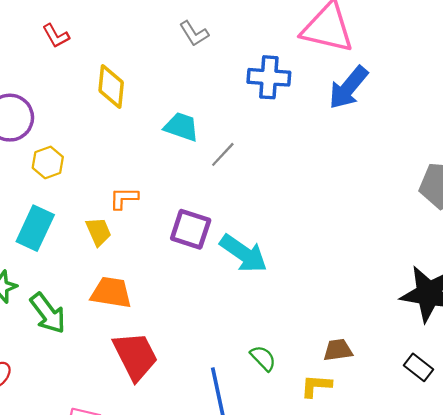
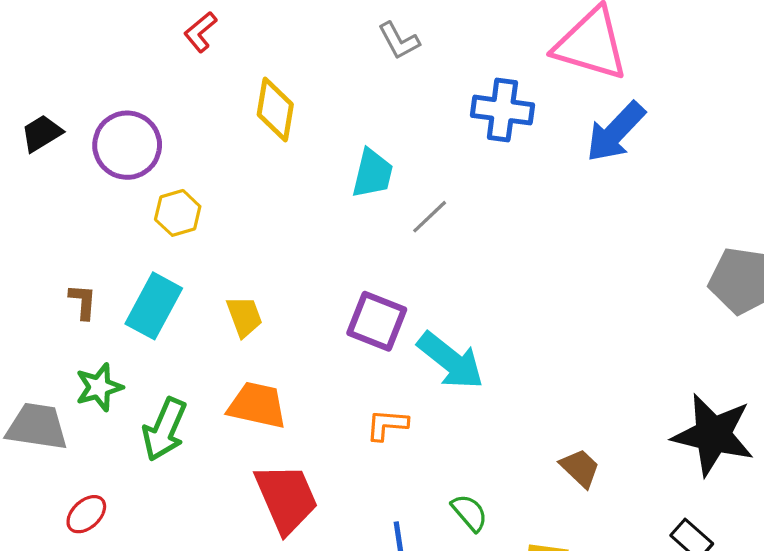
red L-shape: (56, 36) -> (200, 32), turned 76
cyan trapezoid: (181, 127) -> (373, 173), turned 81
orange L-shape: (124, 198) -> (387, 425), moved
green arrow: (48, 313) -> (164, 429), turned 57
brown trapezoid: (338, 350) -> (580, 468), moved, turned 48

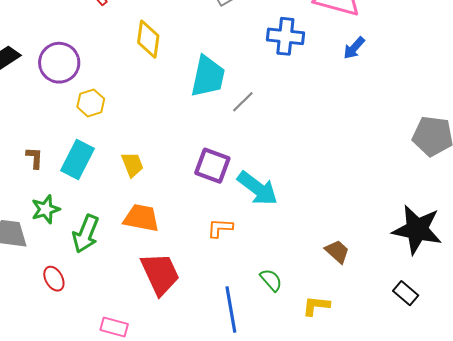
blue arrow: (616, 132) -> (354, 48), size x0.6
cyan trapezoid: (373, 173) -> (208, 76), size x1.4
red ellipse: (86, 514) -> (54, 279), moved, turned -75

